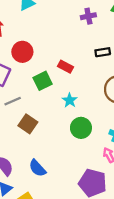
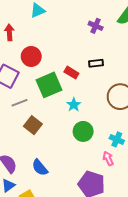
purple cross: (88, 16) -> (96, 26), turned 32
black rectangle: (103, 52) -> (96, 63), moved
green square: (43, 81) -> (49, 85), size x1.4

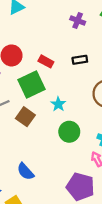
red rectangle: (71, 73) -> (46, 61), moved
brown square: (33, 125) -> (25, 117), moved

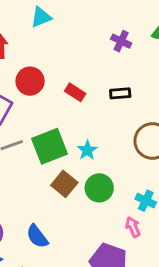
green square: (31, 84) -> (49, 146), moved
brown square: (25, 117) -> (64, 184), moved

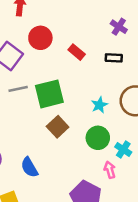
purple cross: (121, 41) -> (119, 27), moved
cyan star: (87, 150) -> (99, 105), moved
green circle: (99, 188) -> (98, 138), moved

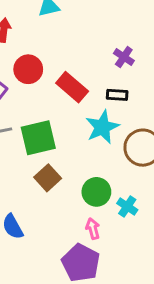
red rectangle: (77, 52) -> (72, 87), size x1.5
cyan star: (99, 105) -> (102, 127), moved, size x1.6
pink arrow: (110, 170) -> (93, 229), moved

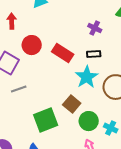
green square: (38, 138) -> (46, 120), moved
brown square: (48, 178) -> (72, 104), moved

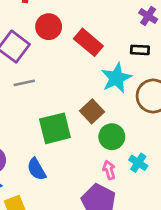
purple cross: (95, 28) -> (148, 16), moved
black rectangle: (94, 54) -> (140, 50), moved
cyan cross: (111, 128) -> (138, 163), moved

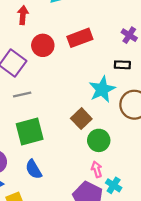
red rectangle: (88, 42) -> (80, 38), moved, turned -60
green square: (55, 128) -> (30, 131), moved
cyan cross: (138, 163) -> (114, 185), moved

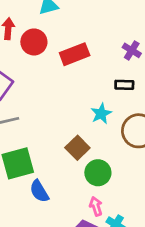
red circle: (43, 45) -> (34, 42), moved
cyan star: (102, 89) -> (101, 114), size x0.7
blue semicircle: (34, 169) -> (39, 191), moved

